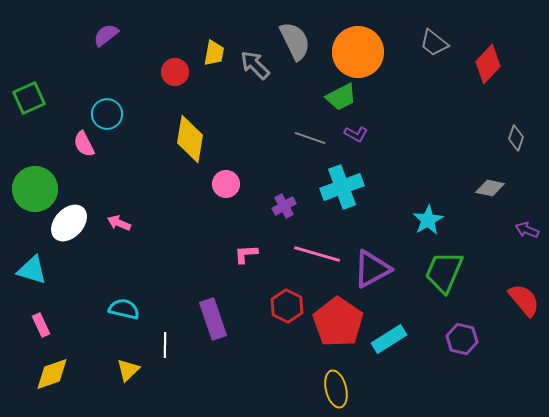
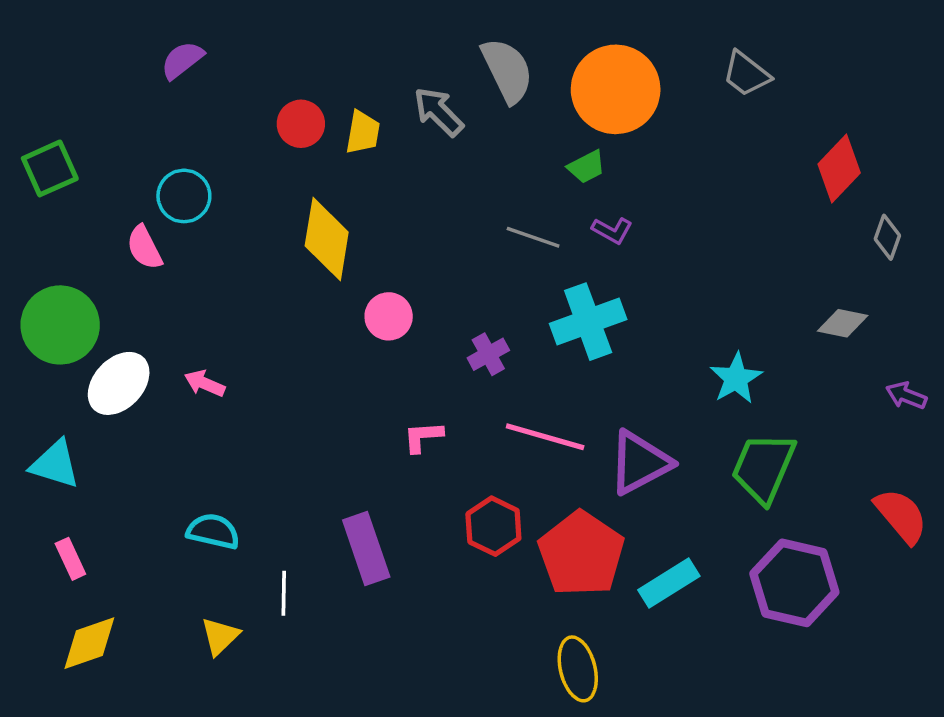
yellow trapezoid: (214, 53) -> (363, 132), moved
red diamond: (488, 64) -> (839, 168), moved
green trapezoid: (341, 97) -> (586, 167), size x0.7
purple hexagon: (462, 339) -> (794, 583), size x1.6

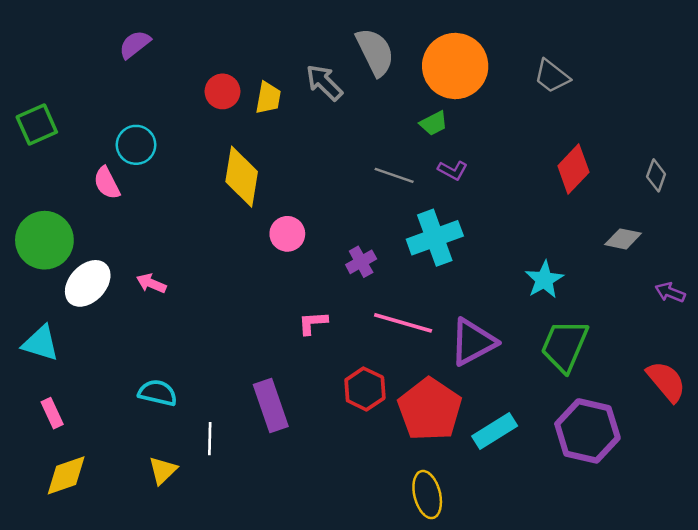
gray trapezoid: (746, 74) -> (552, 76), moved
red diamond: (839, 168) -> (573, 169), moved

